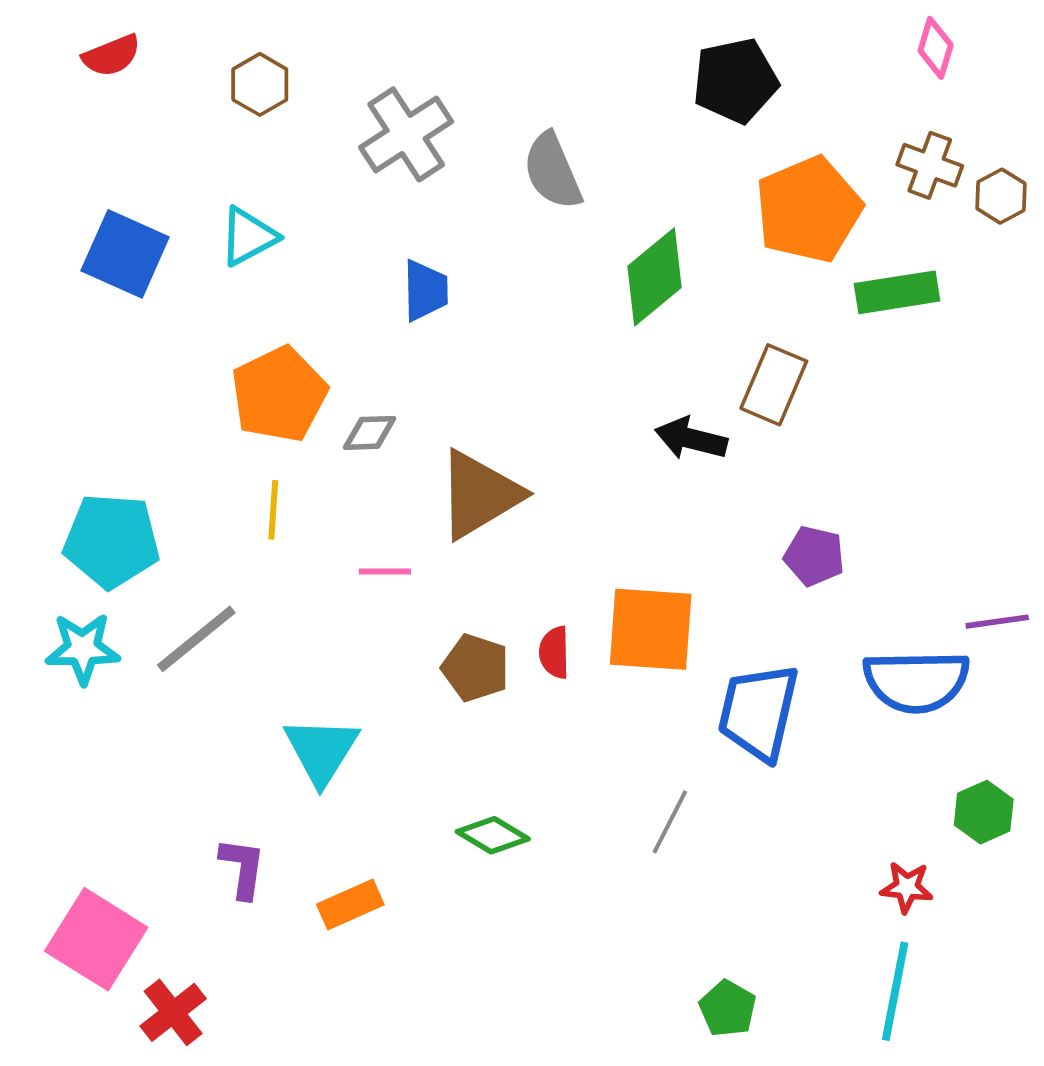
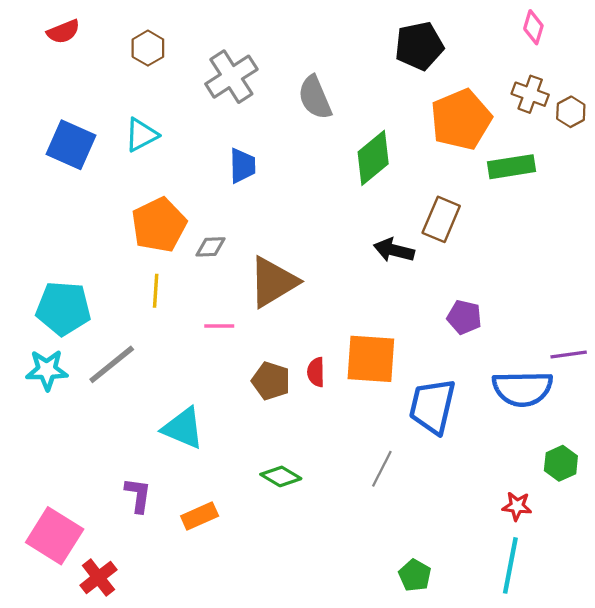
cyan triangle: (321, 751) -> (183, 428), turned -39

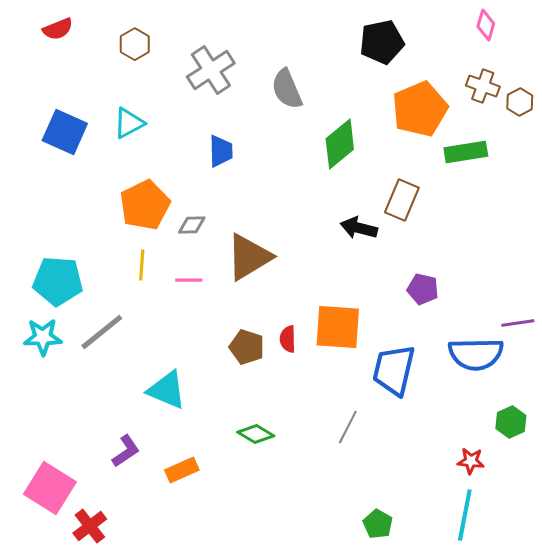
pink line: (219, 326) -> (189, 280), moved
purple L-shape: (138, 495) -> (126, 451), turned 48

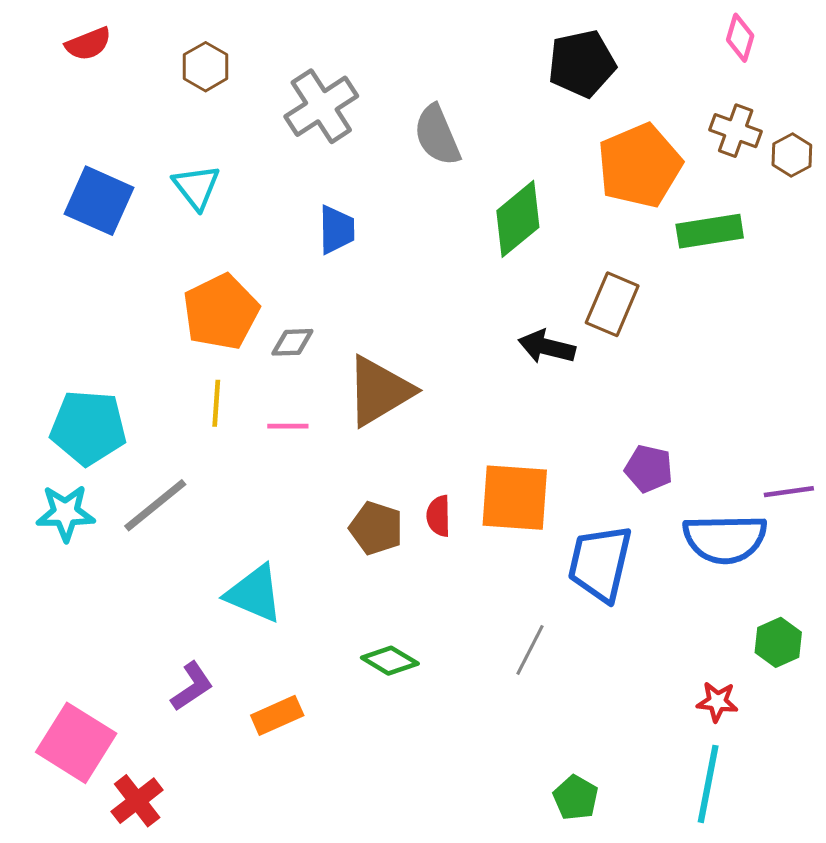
cyan triangle: (129, 123) -> (196, 187), turned -40
purple pentagon: (423, 289) -> (649, 469), moved

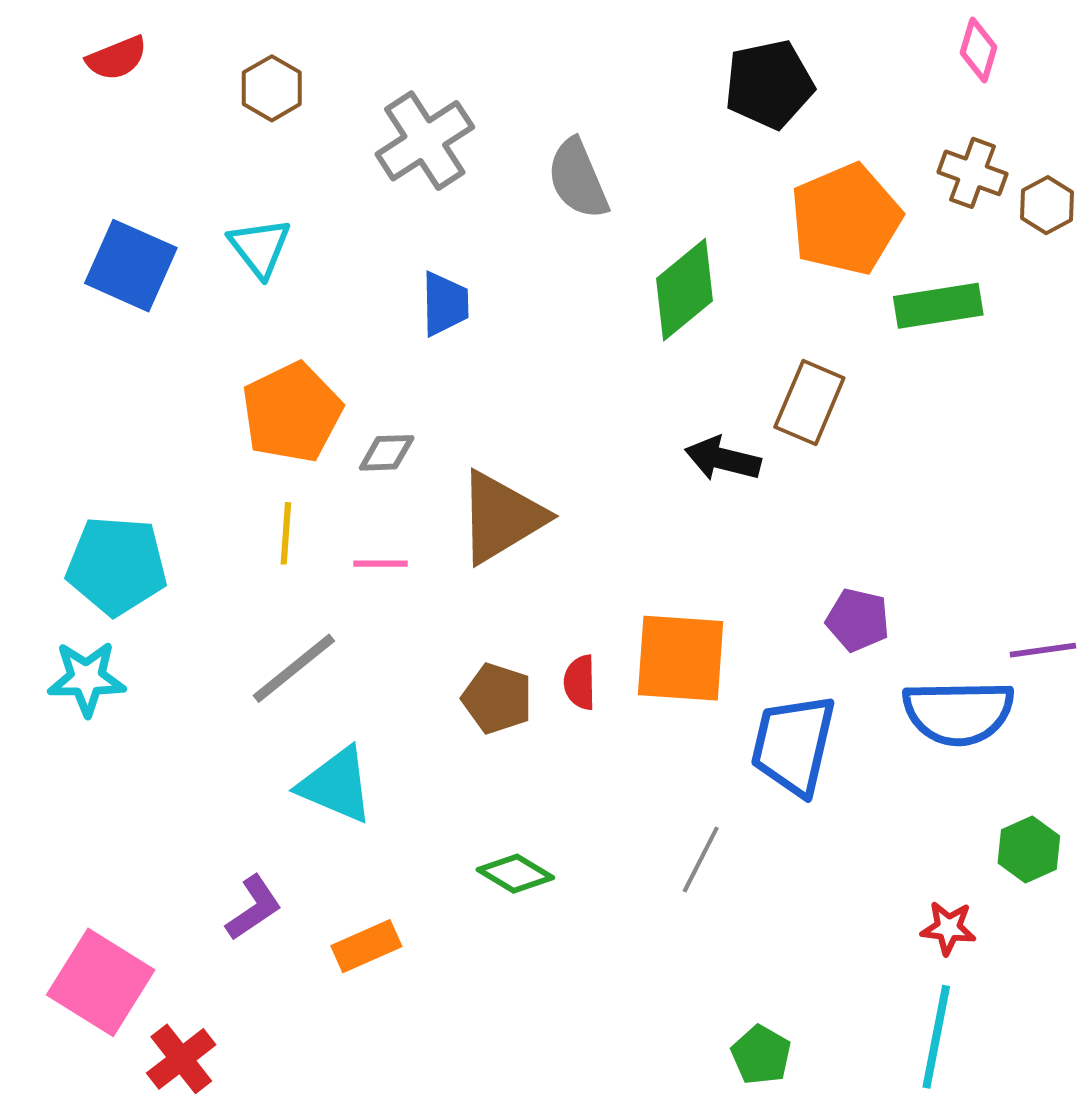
gray line: (155, 505) -> (294, 668), moved

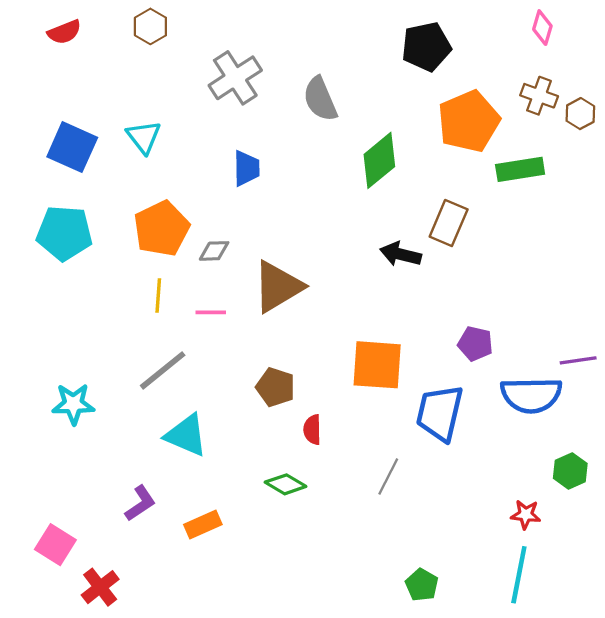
brown hexagon: (272, 88) -> (150, 26), moved
cyan pentagon: (117, 566) -> (64, 233), moved
cyan star: (87, 678) -> (73, 404), moved
red semicircle: (580, 682) -> (312, 430), moved
pink square: (101, 982) -> (55, 545), size x0.7

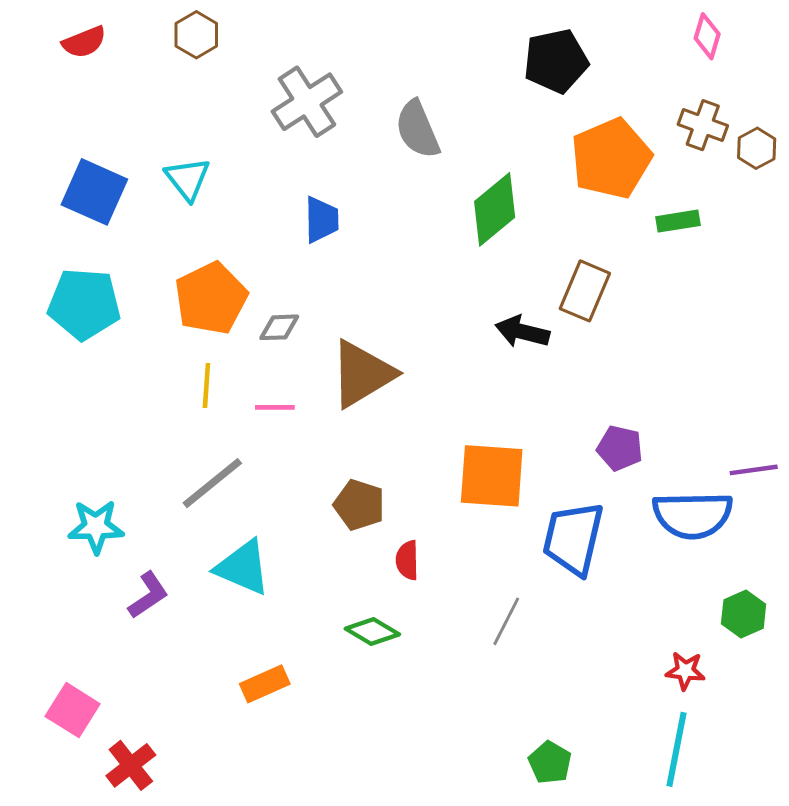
green rectangle: (520, 169) -> (678, 221), size x0.7
purple L-shape: (140, 503) -> (148, 595), moved

